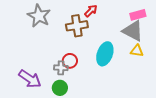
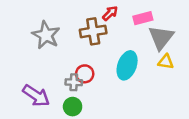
pink rectangle: (138, 15) -> (143, 18), moved
gray star: (39, 16) -> (46, 35), moved
gray triangle: (133, 31) -> (161, 37), turned 40

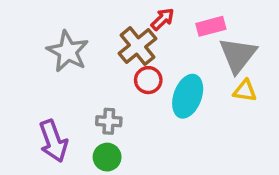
brown cross: (93, 31) -> (137, 46), turned -30
red circle: (85, 74) -> (148, 80), moved
purple arrow: (36, 96) -> (53, 141), turned 36

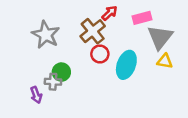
gray cross: (109, 121) -> (53, 82), moved
purple arrow: (53, 141) -> (36, 95), size x0.6
green circle: (107, 157) -> (61, 72), moved

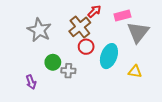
yellow triangle: (165, 61) -> (135, 72), moved
gray cross: (53, 82) -> (68, 71), moved

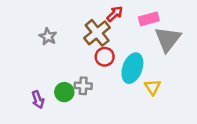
gray star: (39, 30) -> (48, 37), size x0.6
green circle: (53, 62) -> (64, 92), moved
yellow triangle: (135, 72) -> (153, 87), moved, turned 48

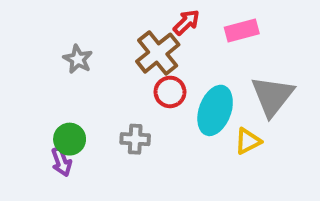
gray triangle: (168, 39) -> (272, 96), moved
yellow triangle: (153, 87) -> (248, 141), turned 36
green circle: (64, 92) -> (70, 139), moved

